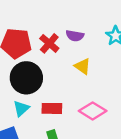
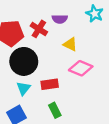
pink diamond: (93, 111) -> (81, 68), moved

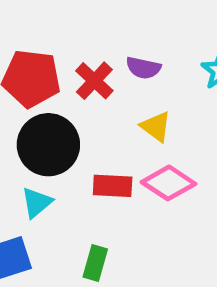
red rectangle: (50, 84) -> (113, 186), moved
green rectangle: (55, 110) -> (95, 263), turned 32

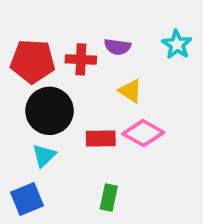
red cross: (94, 81) -> (81, 59), turned -36
green rectangle: (95, 263) -> (109, 198), moved

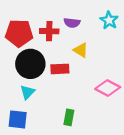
pink diamond: (143, 133) -> (108, 88), moved
red rectangle: (101, 138) -> (60, 69), moved
blue square: (27, 199) -> (18, 119), turned 30

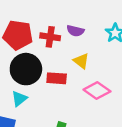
pink diamond: (108, 88) -> (97, 90), moved

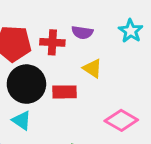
pink diamond: (97, 90) -> (121, 120), moved
cyan triangle: (19, 99) -> (22, 120), turned -42

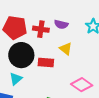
cyan triangle: (22, 120) -> (16, 79), turned 40

